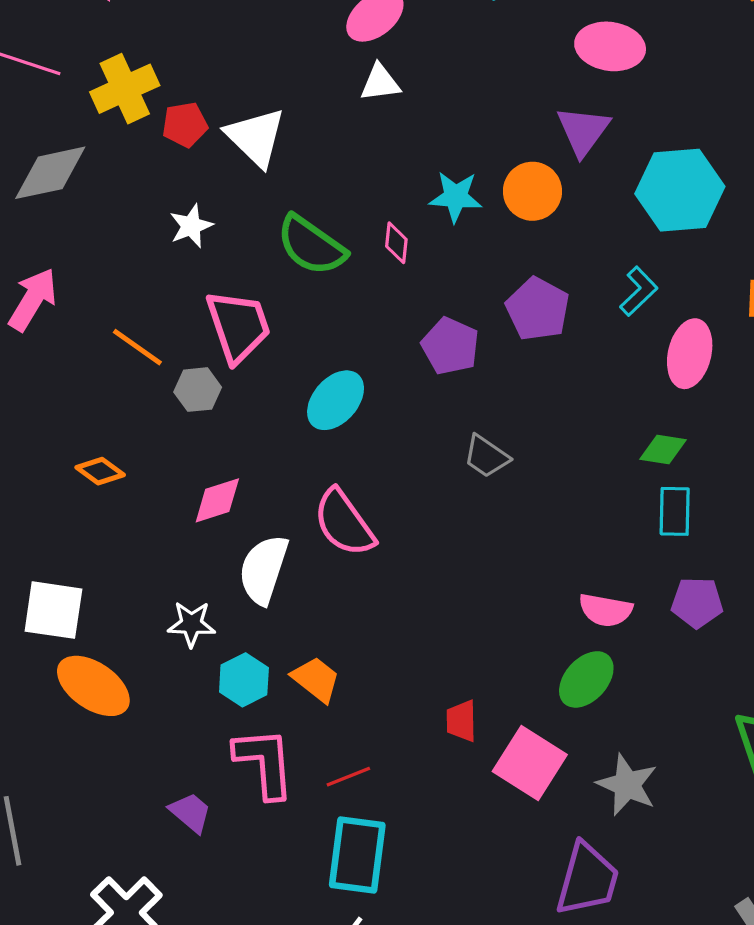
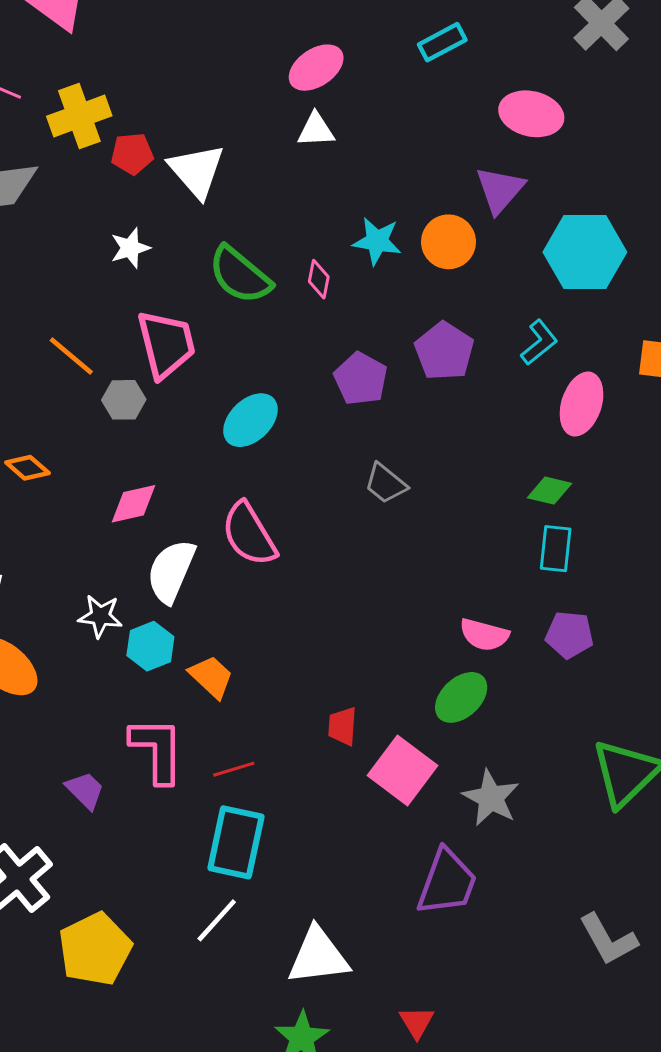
cyan hexagon: (244, 680) -> (150, 646), moved

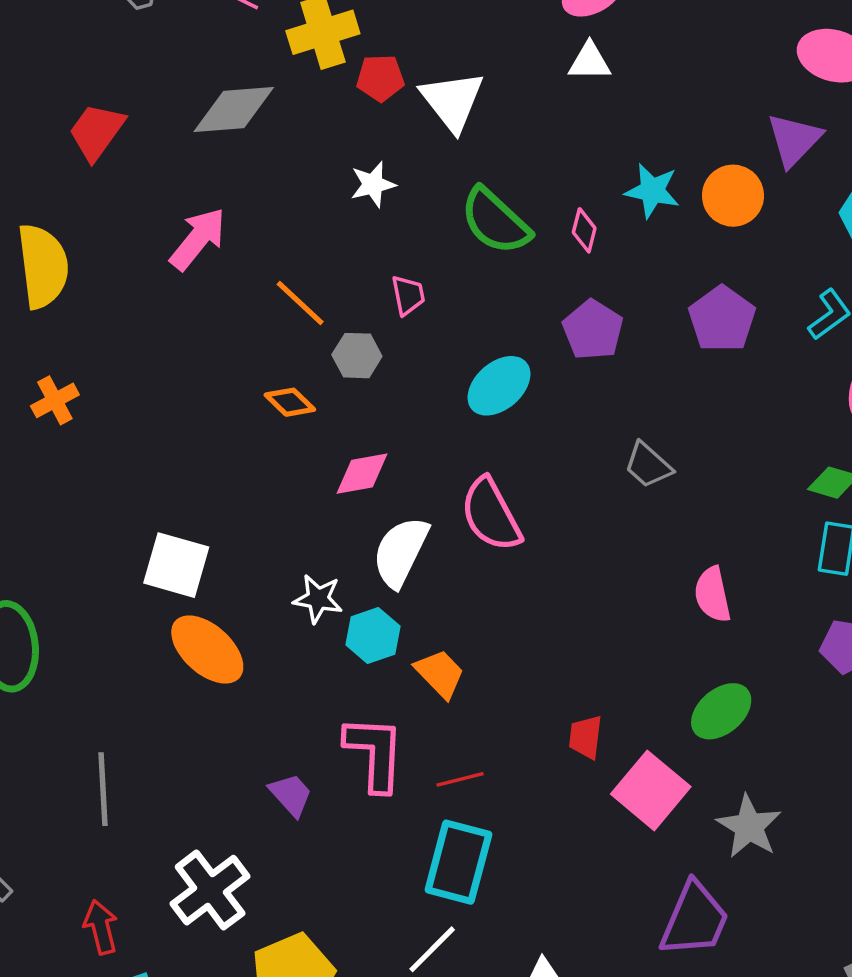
pink trapezoid: (166, 344) -> (408, 295), size x0.5
purple pentagon: (361, 379) -> (593, 330), moved
orange diamond: (27, 468) -> (290, 402), moved
pink semicircle: (484, 635) -> (713, 595), moved, turned 60

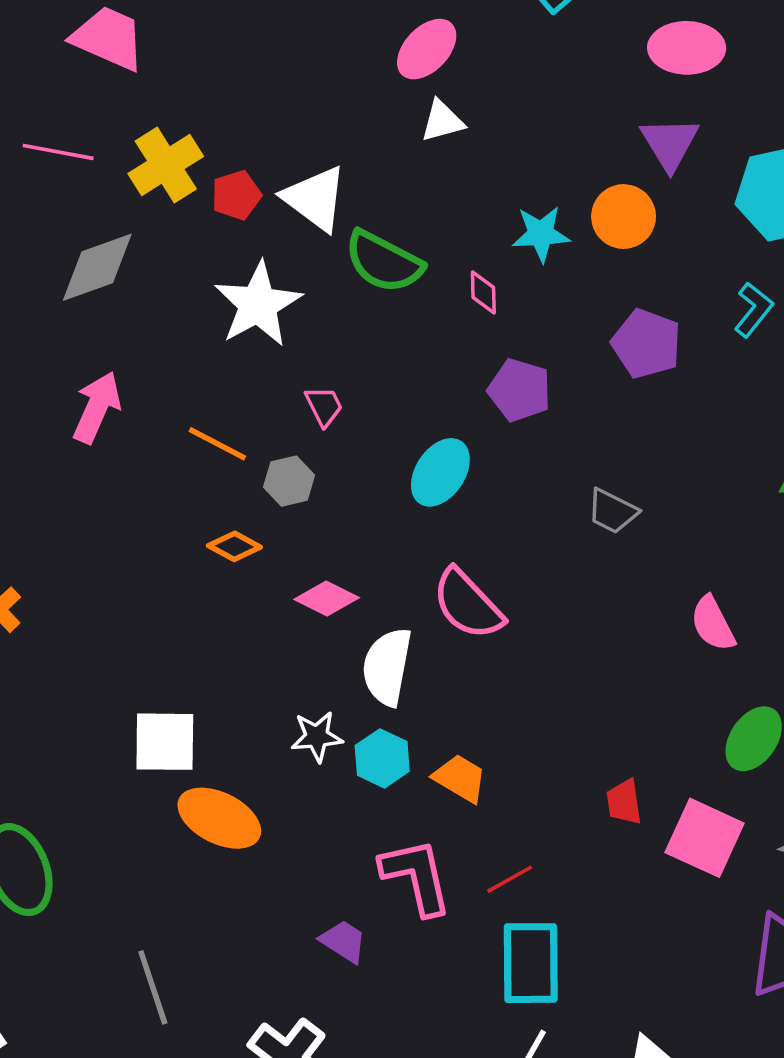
white star: (373, 184) -> (258, 304), size x1.8
green semicircle: (495, 221) -> (384, 262), moved
pink diamond: (362, 474) -> (327, 598), turned 52

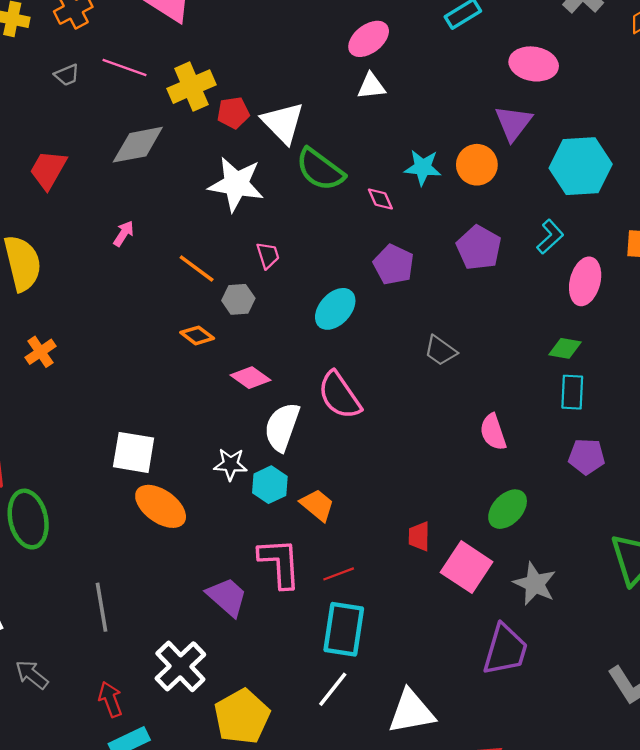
pink diamond: (483, 292) -> (380, 199), turned -32
white star: (258, 304) -> (236, 184), turned 30
pink arrow: (97, 407) -> (124, 234), size x0.6
purple trapezoid: (343, 941) -> (227, 597), size x1.4

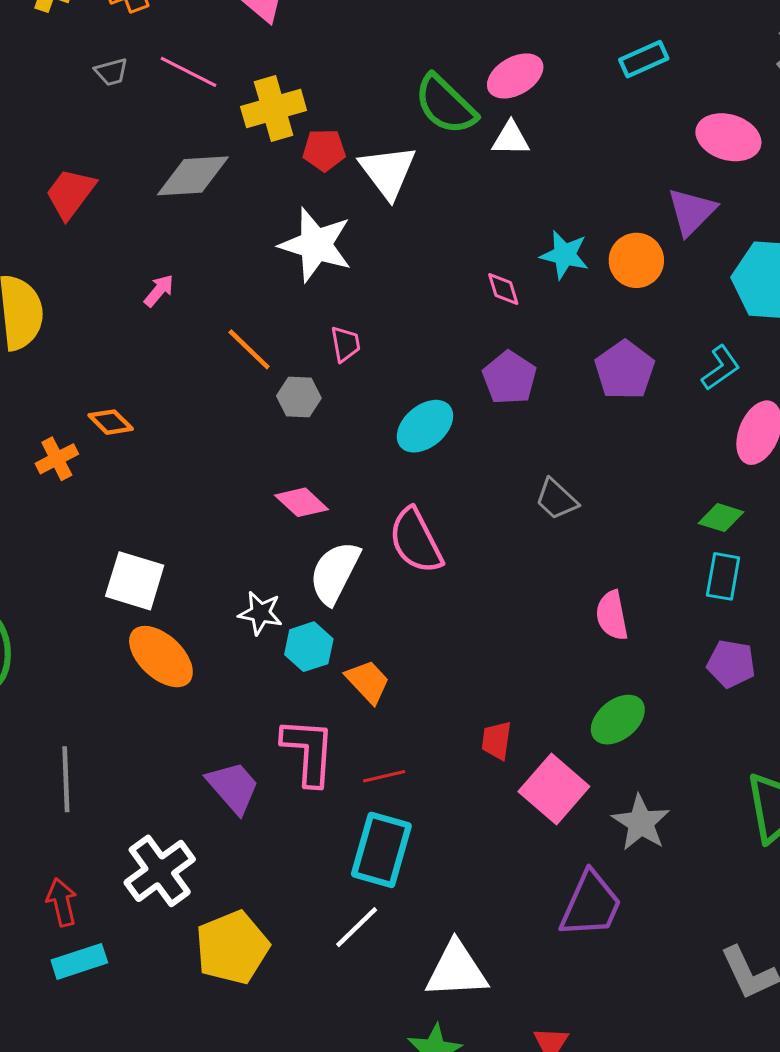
green semicircle: (320, 170) -> (445, 105), moved
orange diamond: (197, 335) -> (111, 422), moved
orange cross: (41, 352) -> (57, 459), moved

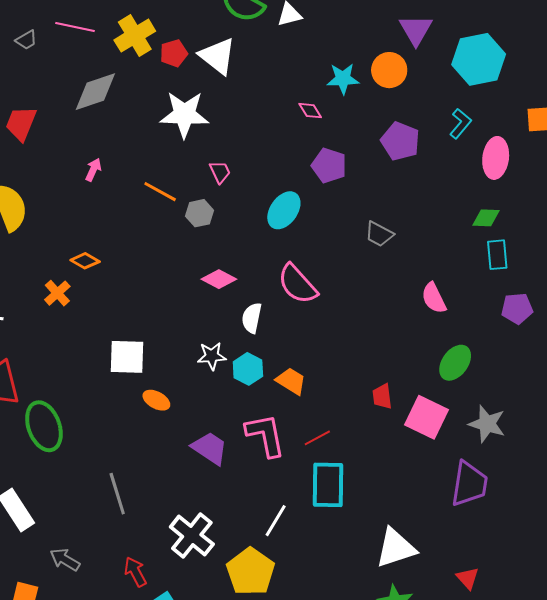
white semicircle: (335, 573) -> (252, 318), size x0.7
orange ellipse: (161, 657) -> (156, 400), size x0.6
purple trapezoid: (233, 787) -> (210, 448), moved
white line: (357, 927) -> (276, 521), moved

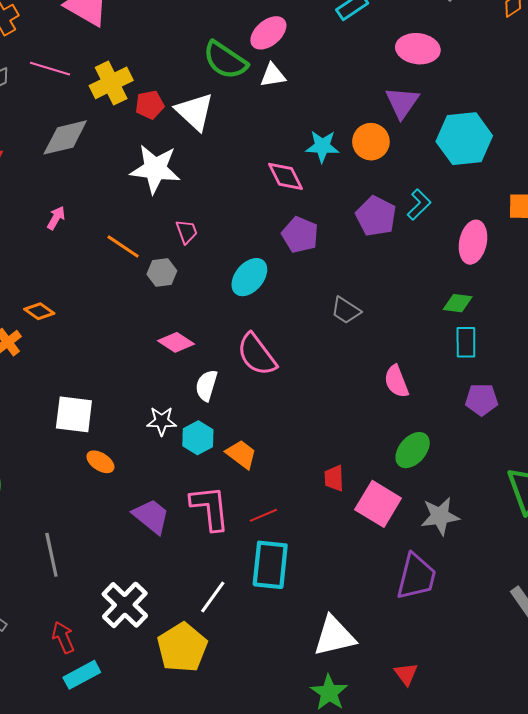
pink diamond: (310, 111) -> (286, 176), size x1.5
cyan L-shape: (460, 124) -> (419, 204), moved
gray star: (487, 424) -> (440, 516), turned -30

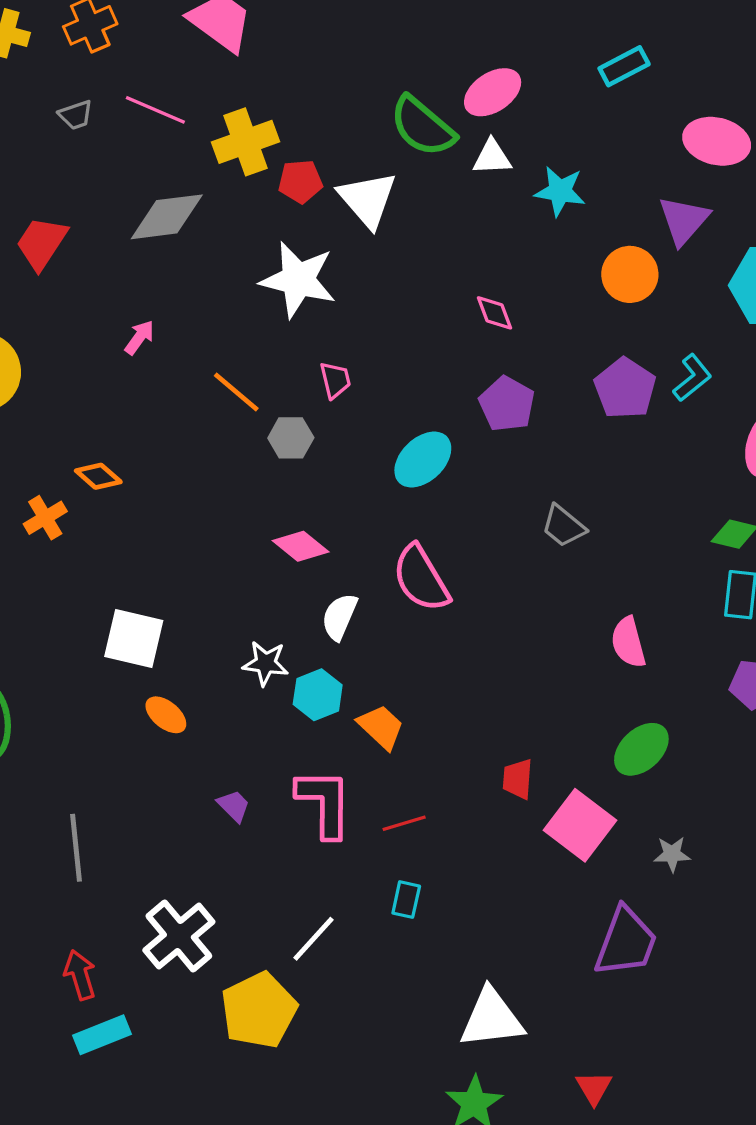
cyan star: (322, 146) -> (560, 191), moved
pink diamond: (286, 176) -> (494, 313), size x0.7
purple trapezoid: (151, 516) -> (234, 806), size x0.6
gray star: (440, 516) -> (672, 854), size x0.6
cyan rectangle: (270, 565) -> (406, 900), size x0.5

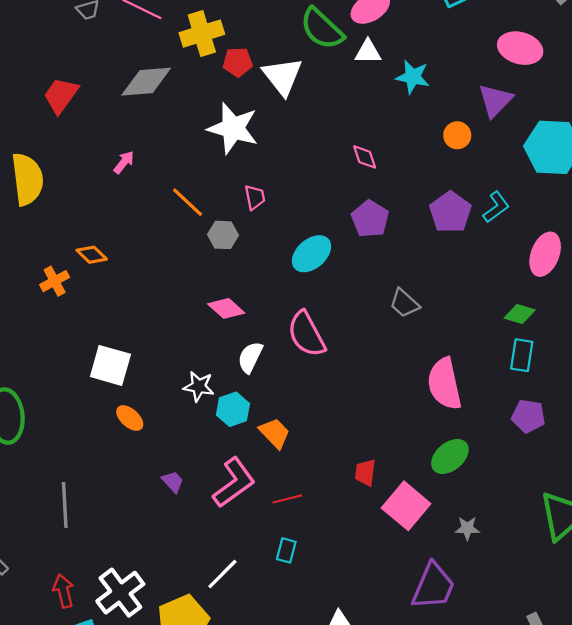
orange circle: (630, 274) -> (457, 135), size x0.7
pink semicircle: (628, 642) -> (445, 384), size x1.5
pink L-shape: (324, 803) -> (234, 483), turned 51
white cross: (179, 936) -> (120, 593), moved

